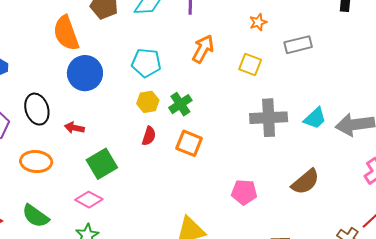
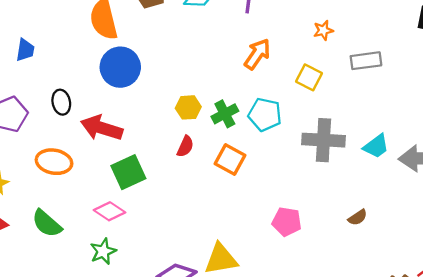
cyan pentagon: (146, 63) -> (265, 115), moved
black ellipse: (37, 109) -> (61, 102), size x0.7
red arrow: (74, 128) -> (102, 128), size x1.8
brown semicircle: (305, 182) -> (358, 217), size x0.6

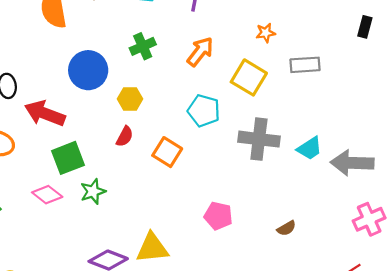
blue circle: (120, 67) -> (88, 70), moved
yellow square: (309, 77) -> (249, 77), size x1.4
green cross: (225, 114) -> (143, 46), moved
brown semicircle: (358, 217) -> (286, 228), moved
green star: (103, 251) -> (93, 191), moved

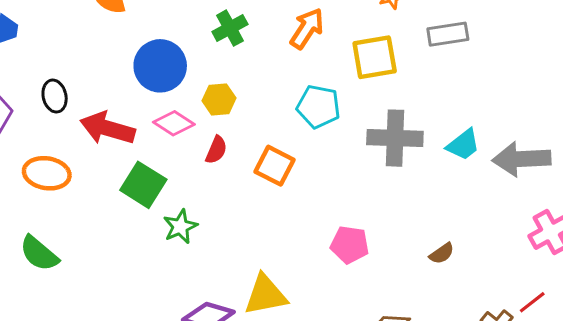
yellow square: (249, 77) -> (375, 57), turned -36
green square: (68, 158) -> (143, 185), turned -32
pink diamond: (47, 195) -> (174, 123), moved

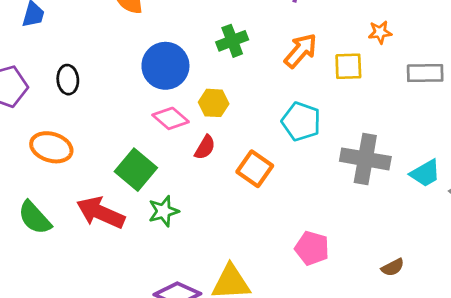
yellow square: (375, 57) -> (348, 66), moved, size x0.7
red arrow: (107, 128) -> (101, 213), moved

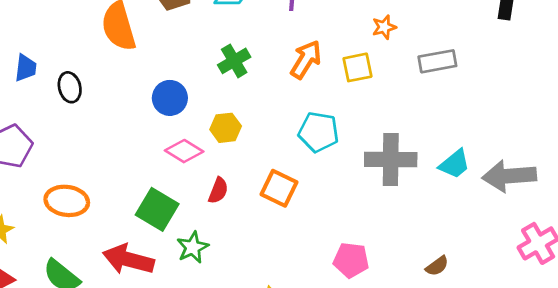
blue circle: (165, 66) -> (170, 98), size x0.7
black ellipse: (68, 80) -> (70, 87), moved
red semicircle: (205, 147) -> (218, 190), moved

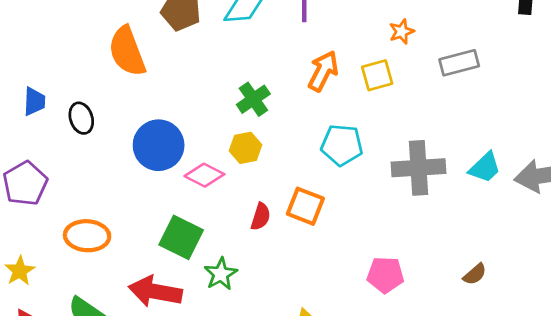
green cross: (234, 61) -> (253, 99), moved
blue circle: (170, 98) -> (159, 145), moved, size x1.4
red semicircle: (218, 190) -> (261, 217), moved

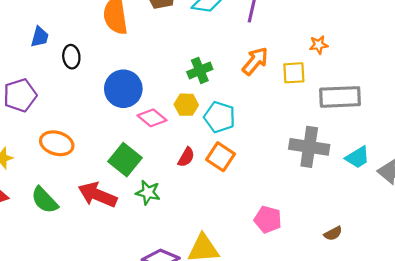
gray rectangle: (459, 63) -> (340, 97), moved, size x1.4
cyan pentagon: (342, 145) -> (220, 117), moved
green star: (221, 274) -> (148, 193), turned 30

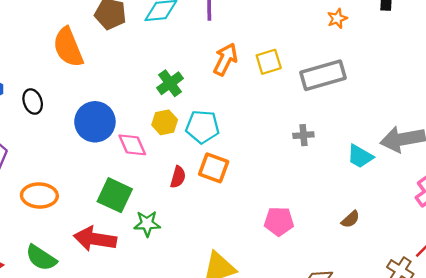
orange star: (319, 45) -> (337, 18), moved
pink diamond: (152, 118) -> (132, 145), turned 40
gray cross: (309, 147) -> (303, 135), size x0.5
cyan trapezoid: (358, 157) -> (360, 156), moved, turned 75

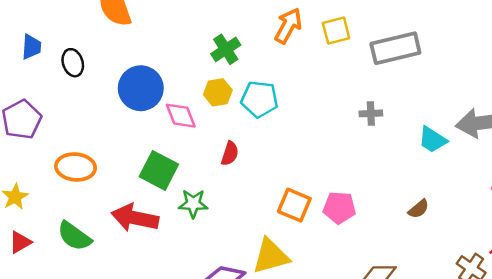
orange square: (214, 168) -> (294, 205), moved

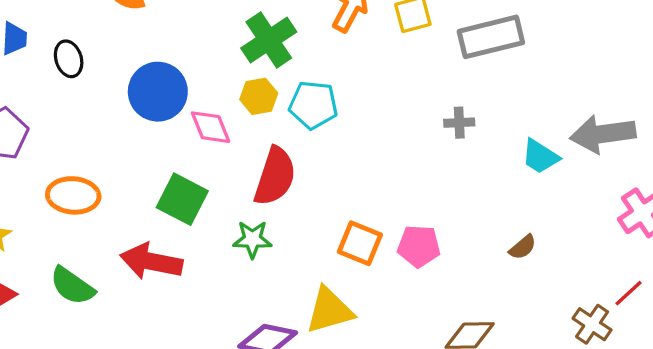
green cross: (226, 49) -> (269, 40), size x1.4
red semicircle: (230, 154) -> (275, 176), size x1.8
green star: (193, 204) -> (252, 239), moved

